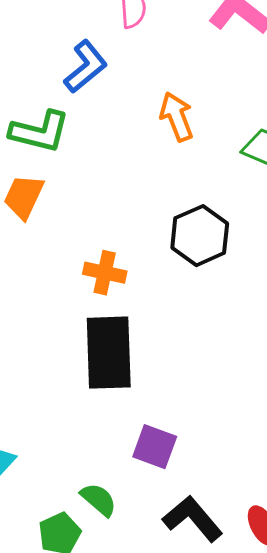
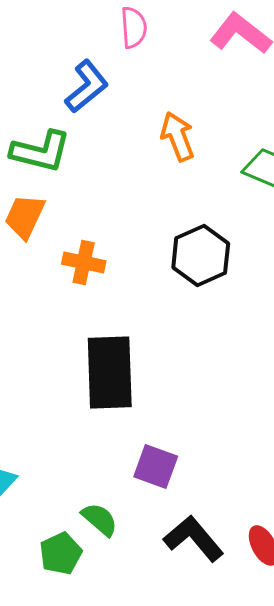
orange cross: (105, 273) -> (84, 262), moved

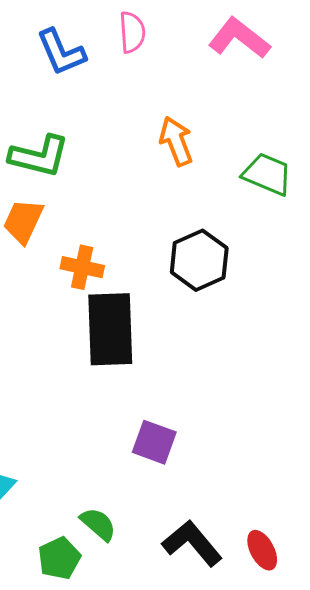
blue L-shape: (87, 86) -> (61, 52), moved, turned 106
black rectangle: (110, 372) -> (110, 329), moved
purple square: (156, 466) -> (154, 442), moved

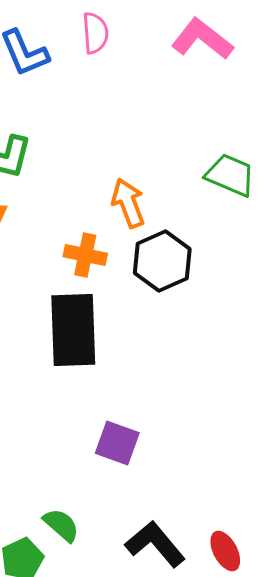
orange arrow: (176, 141) -> (128, 203), moved
orange cross: (82, 267) -> (85, 255), moved

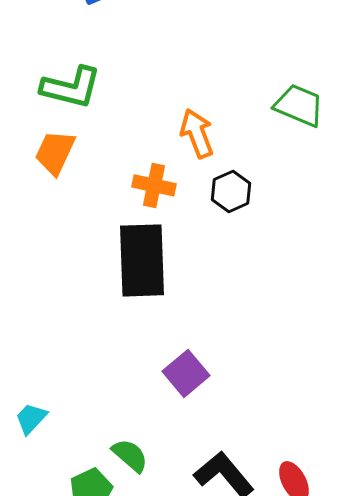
black hexagon: (162, 261) -> (231, 191), size x0.7
purple square: (117, 443) -> (186, 373), turned 30

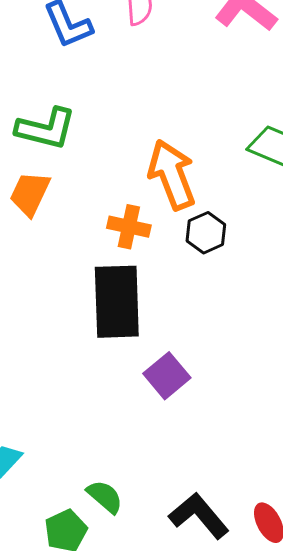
orange arrow: (197, 133) -> (172, 175), size x1.4
purple square: (186, 373) -> (167, 376), moved

